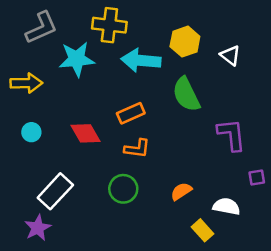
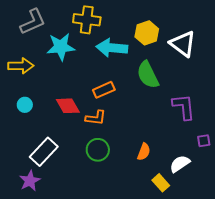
white triangle: (230, 55) -> (183, 44), size x1.6
orange L-shape: (137, 149) -> (96, 118), moved
orange semicircle: (181, 191) -> (144, 152), turned 144
white semicircle: (226, 206) -> (180, 164), turned -45

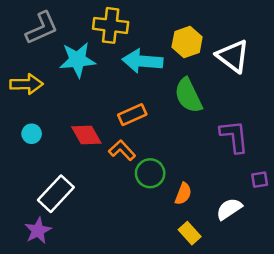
orange L-shape: (96, 118) -> (122, 150), turned -140
green circle: (98, 150) -> (150, 173), moved
yellow rectangle: (161, 183) -> (190, 233), moved

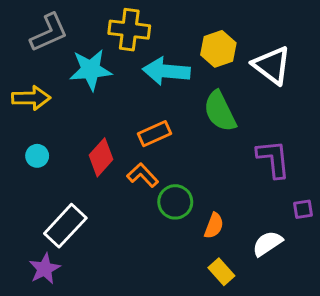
red diamond: (86, 135) -> (101, 157), turned 72

